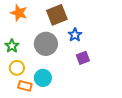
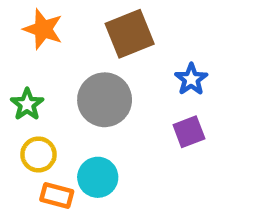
blue star: (75, 35) -> (191, 79), moved

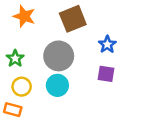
purple square: (189, 132) -> (106, 74), turned 30
cyan circle: (98, 177) -> (57, 85), moved
orange rectangle: (57, 196) -> (13, 110), moved

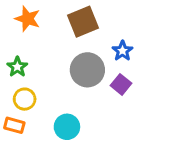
gray circle: (59, 56) -> (87, 70), moved
purple square: (106, 74) -> (121, 84), turned 30
cyan circle: (57, 85) -> (67, 127), moved

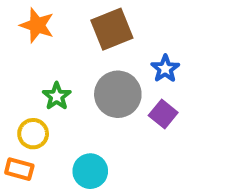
green star: (17, 67) -> (57, 96), moved

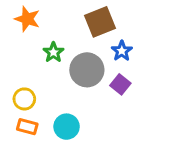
brown square: (112, 29) -> (100, 22), moved
green star: (57, 96) -> (53, 52), moved
orange rectangle: (19, 169) -> (27, 127), moved

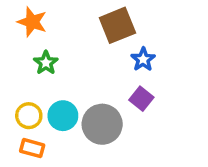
green star: (53, 52) -> (46, 63), moved
gray circle: (87, 70) -> (102, 124), moved
cyan circle: (67, 127) -> (63, 116), moved

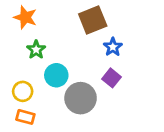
cyan circle: (63, 116) -> (56, 75), moved

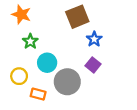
orange rectangle: (25, 117) -> (38, 94), moved

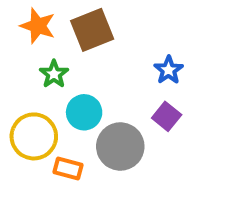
brown square: (77, 17) -> (92, 30), moved
yellow circle: (19, 76) -> (34, 136), size x1.5

